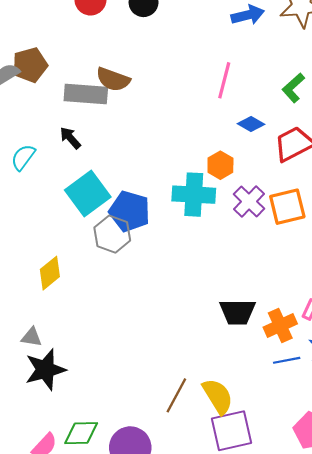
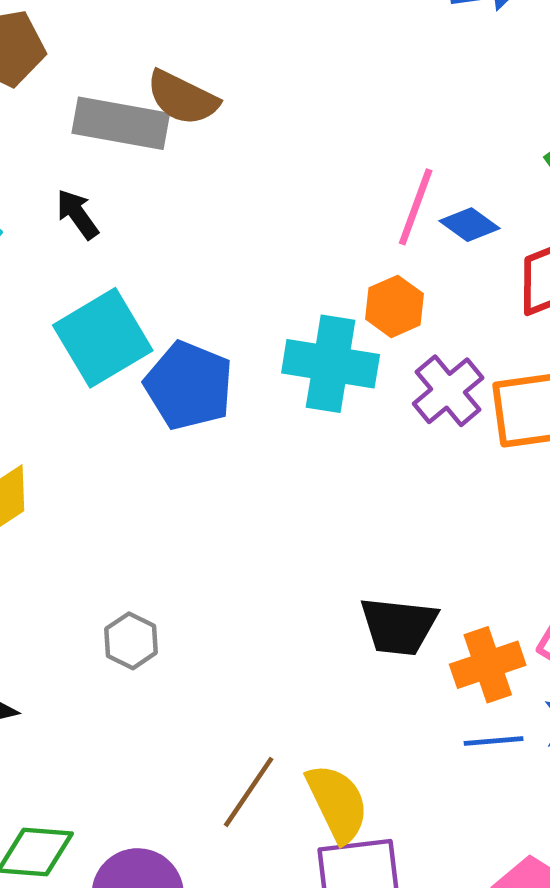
pink line: (224, 80) -> (416, 207), moved
gray hexagon: (112, 234) -> (131, 641), moved, size x0.7

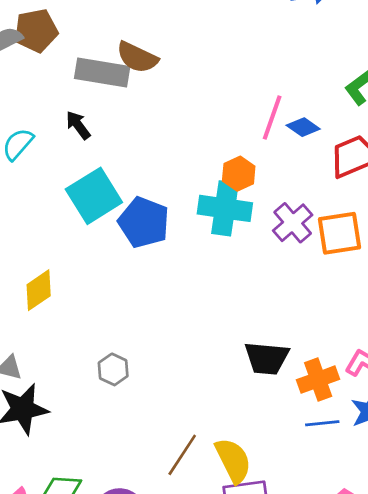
orange hexagon: (395, 306) -> (239, 174), moved

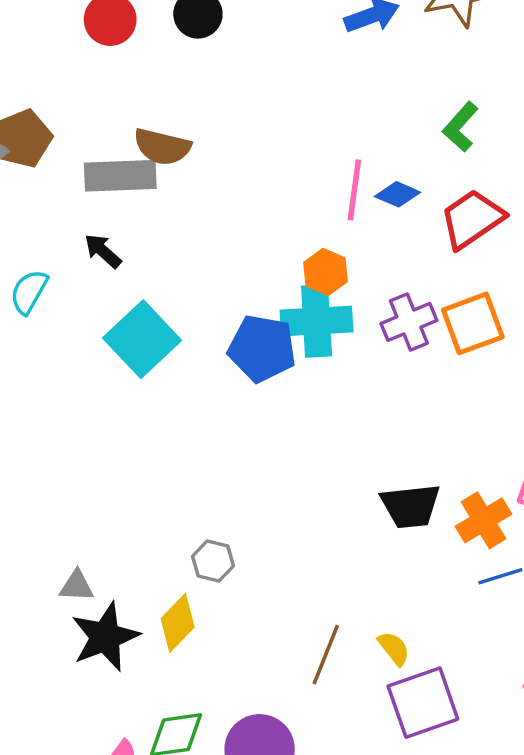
blue pentagon: (144, 222) -> (262, 348), moved
purple cross: (293, 223) -> (409, 322), turned 30
yellow diamond: (39, 290) -> (178, 623), moved
yellow semicircle: (233, 460) -> (394, 648), size x0.6

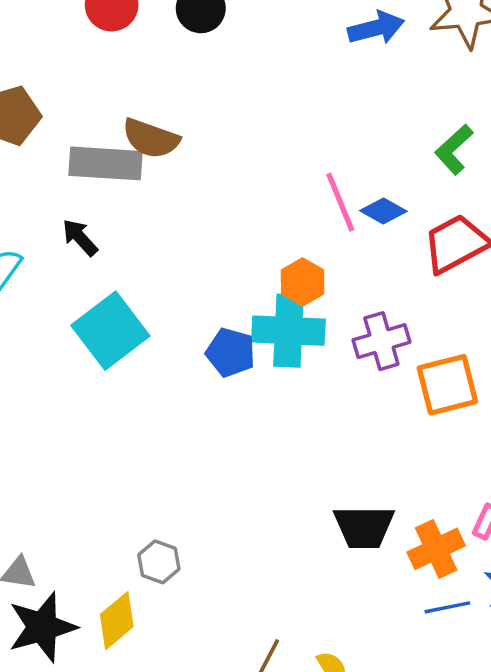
pink line: (354, 190) -> (340, 202), turned -36
orange square: (473, 323) -> (447, 385), moved
blue pentagon: (262, 348) -> (231, 352), size x0.7

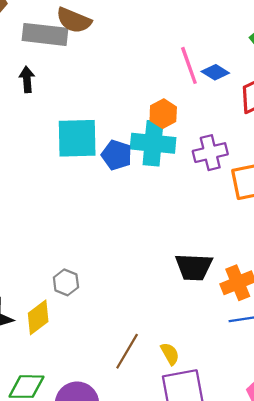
black arrow: (80, 237) -> (27, 79), turned 35
cyan square: (110, 331) -> (77, 138), moved, turned 33

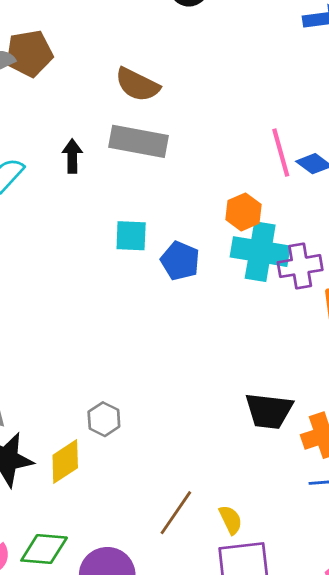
gray rectangle: (45, 34) -> (139, 141), moved
cyan square: (77, 138) -> (131, 236), size x0.6
cyan cross: (153, 143) -> (260, 252), moved

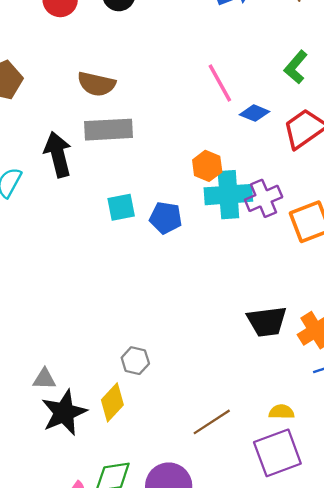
pink line: (281, 153) -> (220, 83), moved
black arrow: (72, 156) -> (58, 154), size x1.6
brown line: (176, 513) -> (212, 422), turned 36
yellow semicircle: (231, 520) -> (281, 412), moved, turned -50

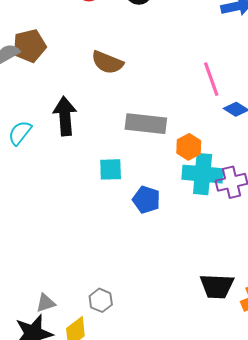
gray rectangle: (109, 130) -> (146, 124), moved
blue pentagon: (166, 218) -> (146, 200), moved
gray triangle: (44, 379) -> (46, 303), moved, turned -30

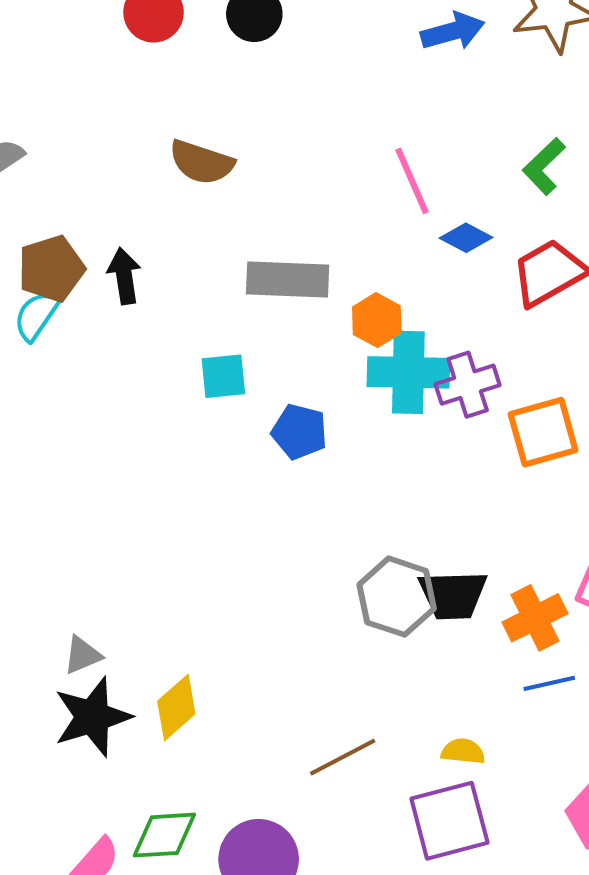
brown pentagon: (29, 46) -> (51, 269), moved
black arrow: (65, 116) -> (124, 276), size x0.7
gray hexagon: (101, 300) -> (397, 597), moved, size x1.6
gray triangle: (46, 303) -> (82, 655), moved

